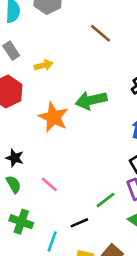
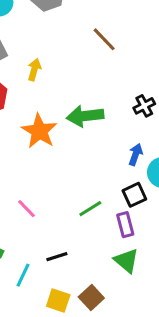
yellow arrow: (44, 65) -> (34, 70), turned -66
green line: (105, 200) -> (90, 209), moved

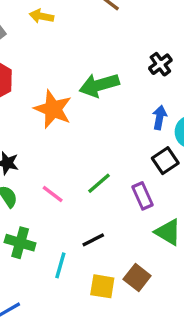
yellow arrow: (34, 70) -> (41, 16), moved, turned -85
green line: (90, 209) -> (99, 183), moved
purple rectangle: (125, 225) -> (142, 196), moved

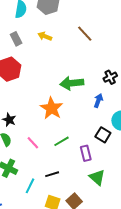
orange star: (53, 109) -> (52, 108), moved
blue arrow: (160, 117) -> (98, 101), moved
black square: (165, 161) -> (103, 135), turned -35

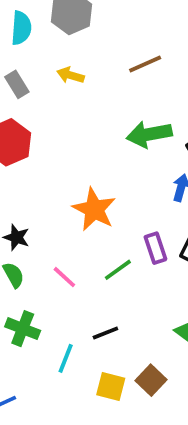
brown line: (85, 34) -> (145, 64), turned -66
green arrow: (72, 83) -> (149, 134), moved
purple rectangle: (86, 153) -> (155, 248), moved

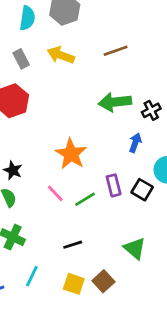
yellow arrow: (70, 75) -> (61, 55), size x1.4
pink line: (64, 277) -> (55, 193), moved
cyan line: (66, 358) -> (32, 276), moved

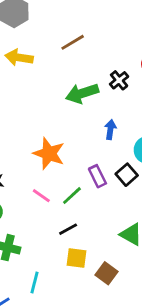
black cross: (151, 110) -> (119, 80), moved
black square: (142, 190) -> (127, 175), turned 30
black line: (73, 245) -> (68, 229), moved
yellow square: (74, 284) -> (77, 258), moved

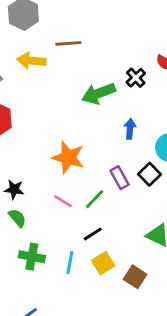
brown line: (73, 42) -> (68, 43), moved, turned 30
yellow square: (77, 258) -> (103, 263), turned -35
cyan line: (35, 282) -> (70, 262), moved

